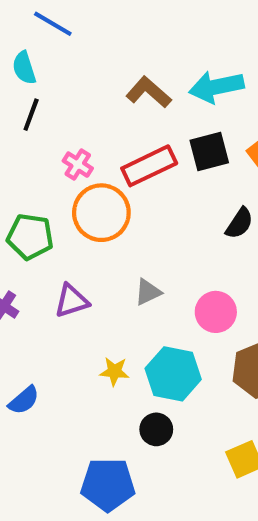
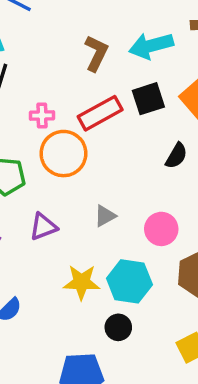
brown L-shape: (149, 92) -> (96, 53), turned 78
pink cross: (78, 165) -> (42, 115), turned -30
yellow star: (114, 371) -> (82, 282), size x1.5

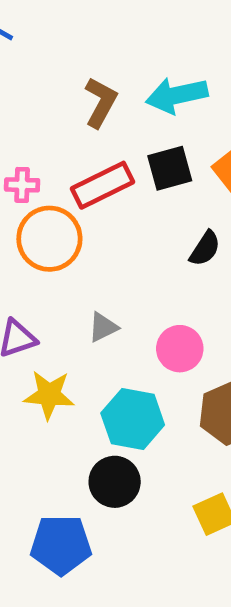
yellow star: (82, 282) -> (49, 395), moved
black circle: (118, 327) -> (115, 482), size x1.4

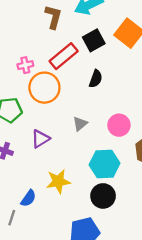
black semicircle: (205, 248) -> (96, 79), moved
yellow star: (49, 395) -> (58, 181), moved

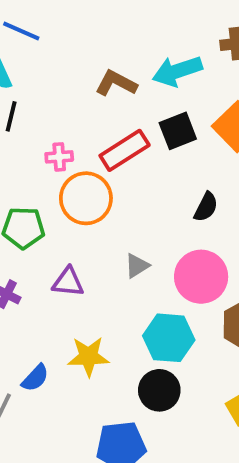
brown L-shape: (53, 17) -> (116, 83), turned -85
black semicircle: (96, 79) -> (206, 207), moved
pink circle: (119, 125) -> (201, 277), size x1.4
purple triangle: (40, 139) -> (68, 282), turned 30

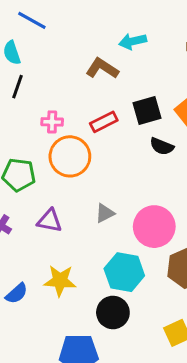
cyan arrow: (177, 71) -> (133, 41), moved, size x0.7
red rectangle: (125, 150) -> (104, 122), size x0.7
black semicircle: (206, 207) -> (162, 146), moved, turned 80

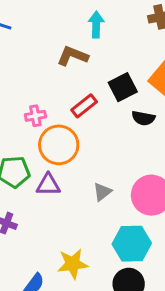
cyan arrow: (133, 41) -> (96, 25), turned 115
purple triangle: (50, 221) -> (48, 185), moved

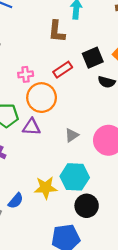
brown L-shape: (73, 56) -> (57, 31), turned -110
cyan hexagon: (132, 244) -> (75, 177), moved

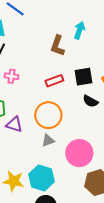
pink cross: (26, 74) -> (12, 76), moved
orange circle: (42, 98) -> (48, 115), moved

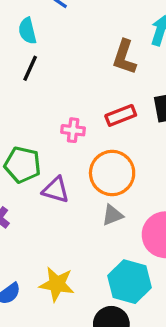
pink cross: (12, 76) -> (73, 130), moved
cyan hexagon: (41, 178) -> (129, 282), moved

